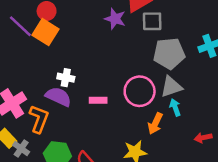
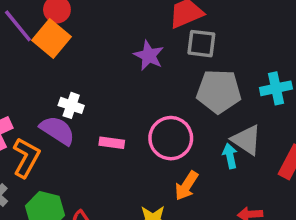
purple star: (115, 19) -> (149, 56), moved
gray triangle: (171, 87) -> (247, 140), moved, turned 45
cyan arrow: (175, 107) -> (230, 156), moved

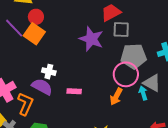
purple star: (149, 56) -> (91, 39), size x1.4
pink circle: (171, 138) -> (126, 74), moved
orange arrow: (186, 186) -> (116, 97), moved

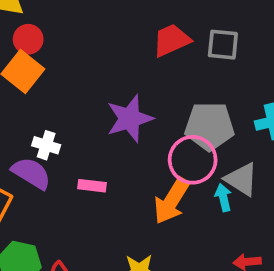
gray square: (121, 29) -> (223, 45), moved
purple star: (91, 39) -> (130, 119), moved, turned 30
orange arrow: (116, 97) -> (172, 201), size x1.4

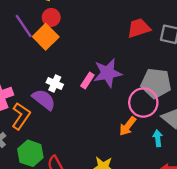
pink rectangle: (92, 186) -> (87, 80), moved, turned -70
cyan arrow: (223, 198) -> (158, 138), moved
orange arrow: (172, 201) -> (128, 126), size x0.7

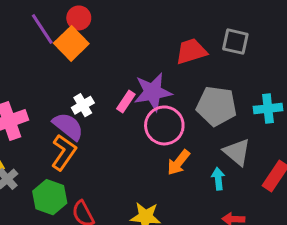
red trapezoid: (139, 28) -> (191, 51), moved
white cross: (55, 83) -> (83, 105), turned 35
pink circle: (143, 103) -> (164, 125), moved
orange L-shape: (21, 116) -> (64, 152), moved

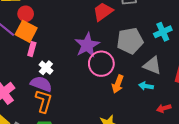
pink rectangle: (126, 102) -> (32, 49), moved
cyan arrow: (218, 179) -> (146, 86), turned -56

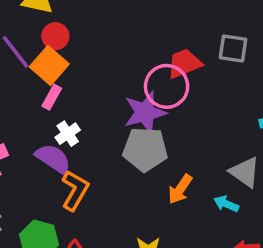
gray pentagon: (130, 41) -> (145, 149), moved
pink circle: (101, 64) -> (167, 86), moved
orange L-shape: (44, 101) -> (75, 190), moved

